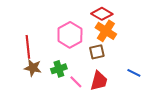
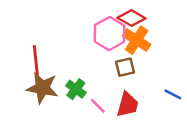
pink hexagon: (70, 35) -> (109, 34), moved
brown star: (33, 68) -> (42, 88), size x1.4
green cross: (59, 69) -> (76, 89), turned -35

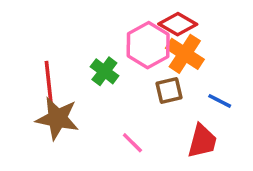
green cross: (76, 89) -> (104, 71), moved
blue line: (173, 94) -> (220, 101), moved
red trapezoid: (128, 105) -> (202, 141), moved

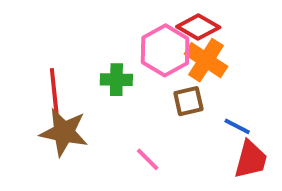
green cross: (104, 71) -> (116, 80), turned -36
blue line: (220, 101) -> (237, 126), moved
red trapezoid: (202, 141) -> (251, 159), moved

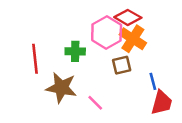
blue line: (237, 126) -> (153, 81), turned 48
brown star: (64, 132) -> (61, 88), moved

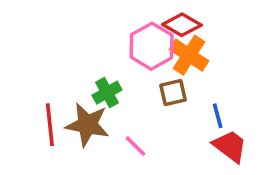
green cross: (75, 51) -> (107, 93), moved, turned -30
red line: (35, 59) -> (50, 125), moved
red trapezoid: (162, 103) -> (230, 146), turned -68

